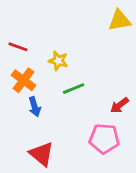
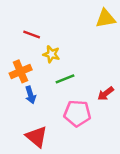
red line: (18, 47) -> (32, 34), moved
orange cross: (23, 80) -> (21, 71), turned 30
pink pentagon: (104, 139) -> (77, 113), moved

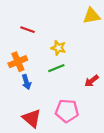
yellow star: (51, 54) -> (58, 48), moved
pink pentagon: (77, 113) -> (67, 111), moved

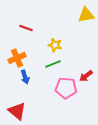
pink pentagon: (67, 111) -> (66, 88), moved
red triangle: (32, 118) -> (17, 111), moved

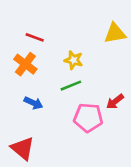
yellow triangle: (86, 15) -> (115, 33), moved
orange cross: (17, 58) -> (25, 64), moved, turned -30
blue arrow: (25, 77) -> (33, 103), turned -48

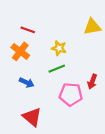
red arrow: (115, 102) -> (92, 82), turned -32
red triangle: (23, 148) -> (32, 117), moved

